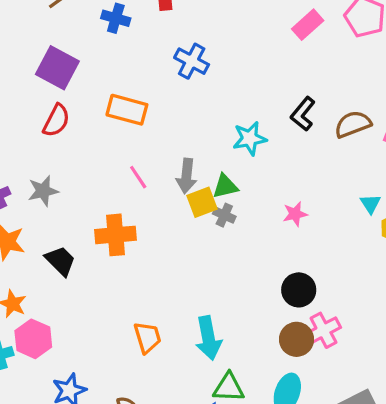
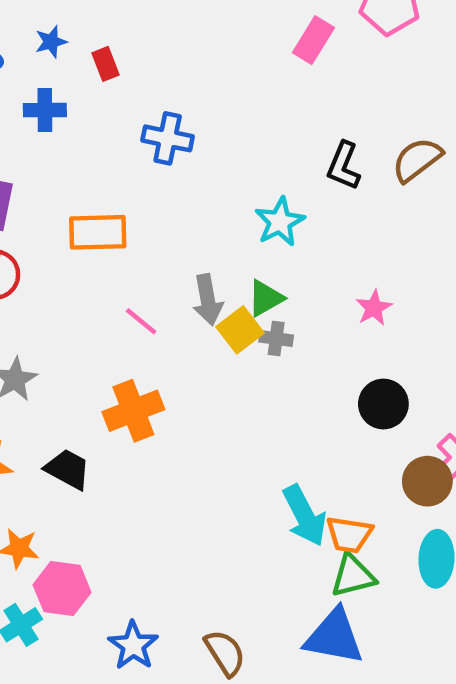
black circle: (299, 290) -> (383, 404), moved
orange trapezoid: (147, 337) -> (349, 535), moved, turned 132

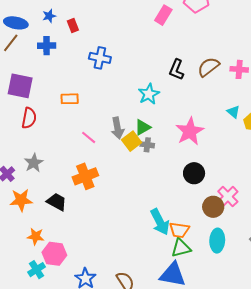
orange rectangle: (98, 232) -> (70, 99), size x0.7
pink star: (374, 308) -> (190, 131), size x1.8

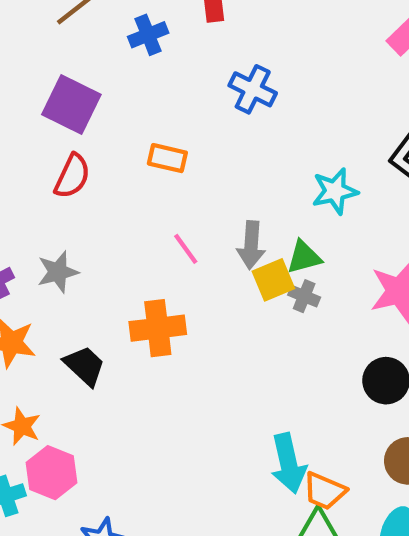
blue cross: (47, 46) -> (148, 35), turned -36

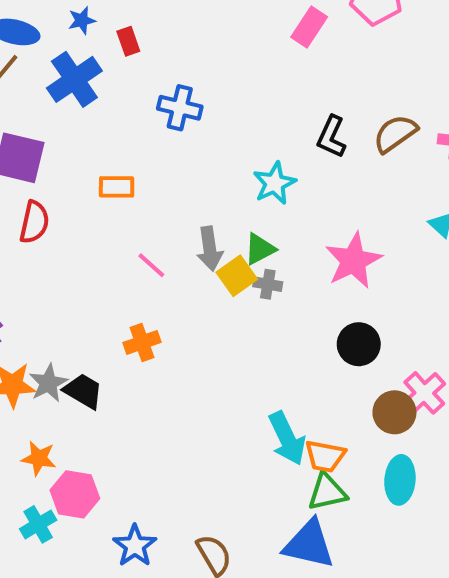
blue cross: (148, 35) -> (74, 79), size x1.5
gray star: (58, 272) -> (48, 383), moved
orange cross: (158, 328) -> (142, 342), size x0.7

